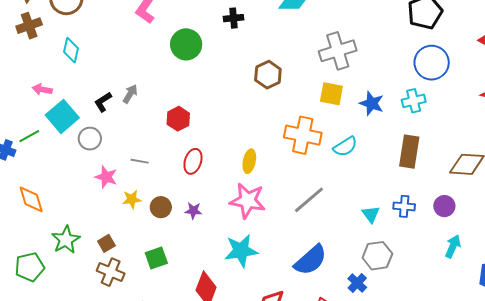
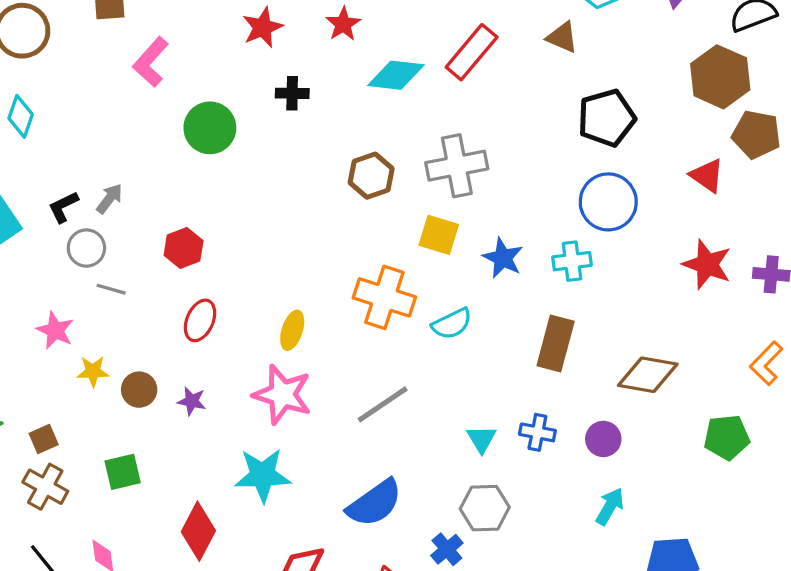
brown hexagon: (268, 75) -> (371, 176), moved
gray circle: (90, 139) -> (86, 248), moved
gray line: (140, 161) -> (111, 289), moved

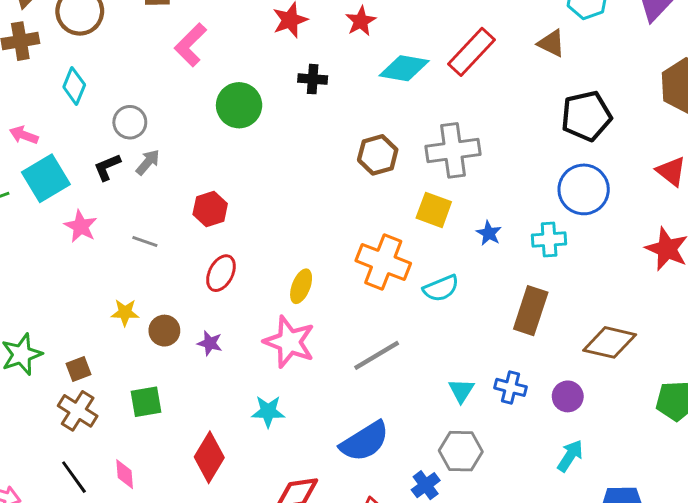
gray circle: (86, 248) -> (130, 122), moved
blue star: (503, 258) -> (489, 233), size x0.7
pink star: (55, 330) -> (81, 226), moved
cyan star: (263, 475) -> (268, 411), size x0.7

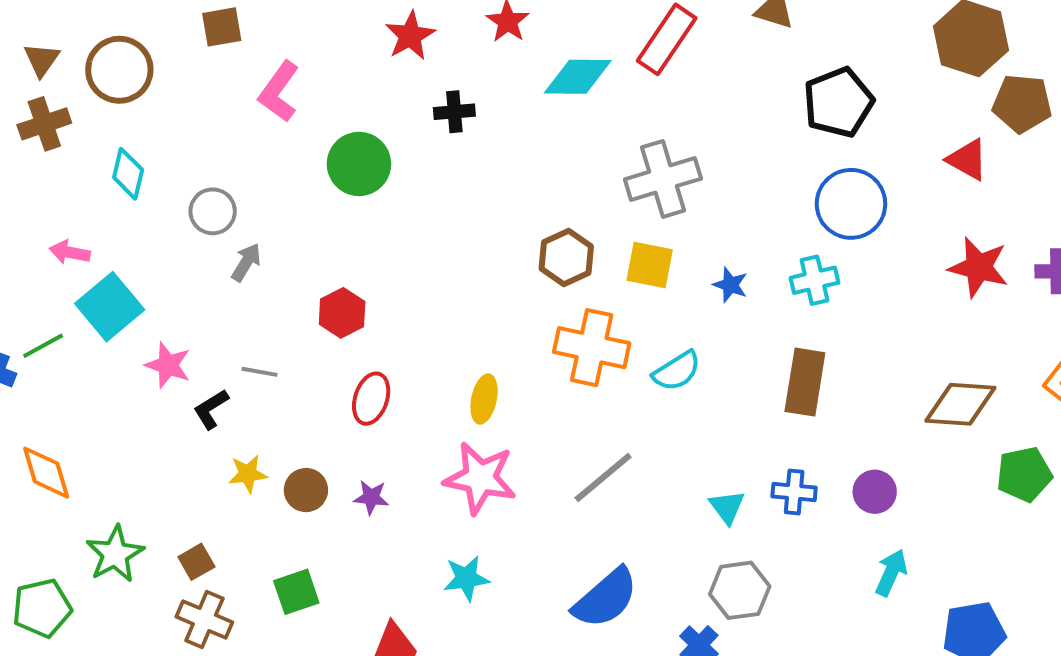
brown hexagon: (378, 155) -> (566, 257), moved
black L-shape: (107, 167) -> (211, 409), moved
brown diamond: (610, 342) -> (960, 404), moved

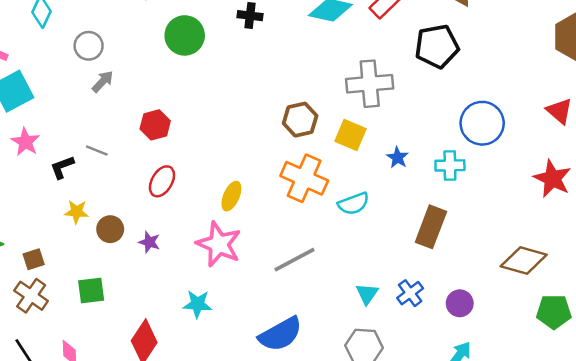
black pentagon: (838, 102) -> (437, 46), moved
pink star: (168, 365) -> (25, 142), moved
blue cross: (794, 492) -> (410, 293), turned 36

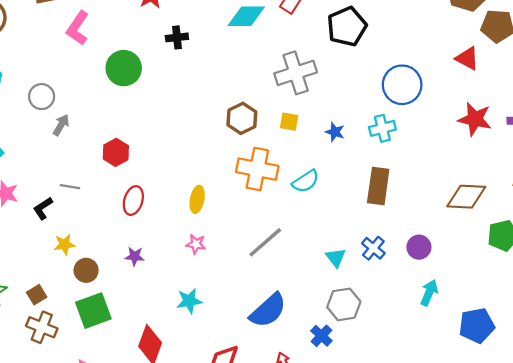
yellow square: (350, 135) -> (289, 122), size x0.7
brown circle: (110, 229) -> (86, 270), moved
pink star: (219, 244) -> (196, 244), size x0.5
green square: (91, 291) -> (93, 311), size x1.4

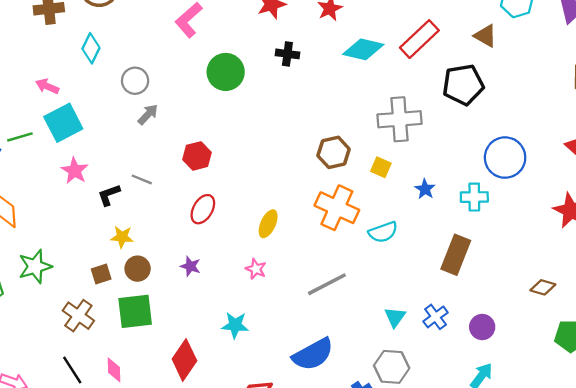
brown diamond: (466, 197) -> (543, 287), size x0.6
brown square: (37, 295) -> (101, 274), moved

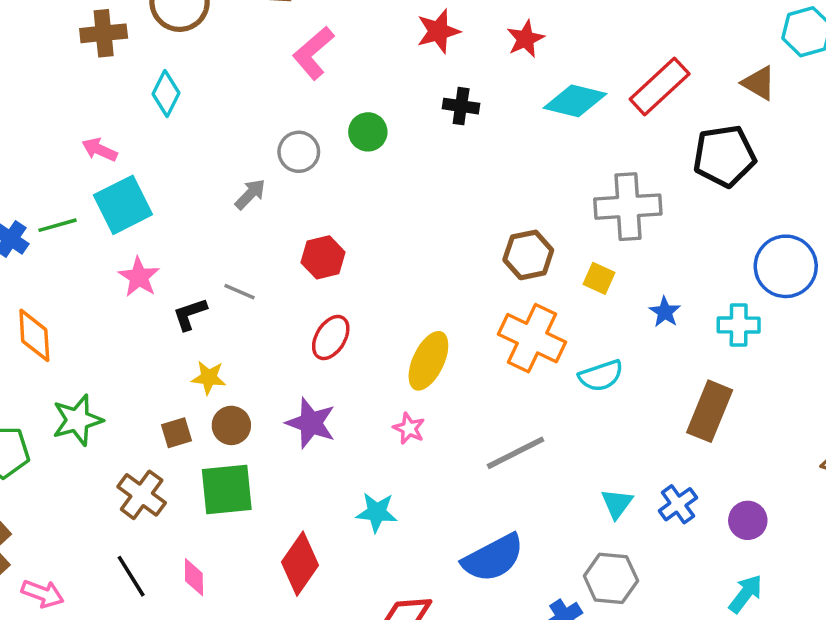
green circle: (226, 72) -> (368, 132), size x0.7
gray circle: (135, 81) -> (299, 152), moved
yellow ellipse: (268, 224) -> (428, 361), size x1.4
purple star: (190, 266) -> (311, 423), size x1.6

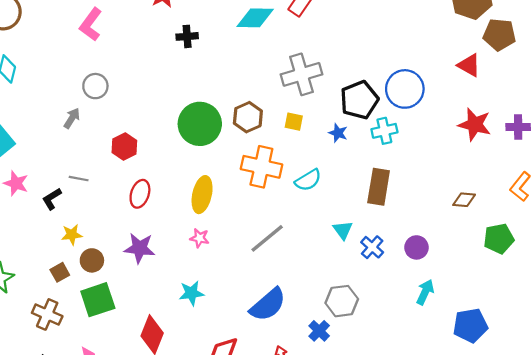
green circle: (368, 132) -> (200, 124), moved, size x1.8
black pentagon: (724, 156) -> (359, 100), moved
cyan triangle: (617, 504) -> (343, 230), moved

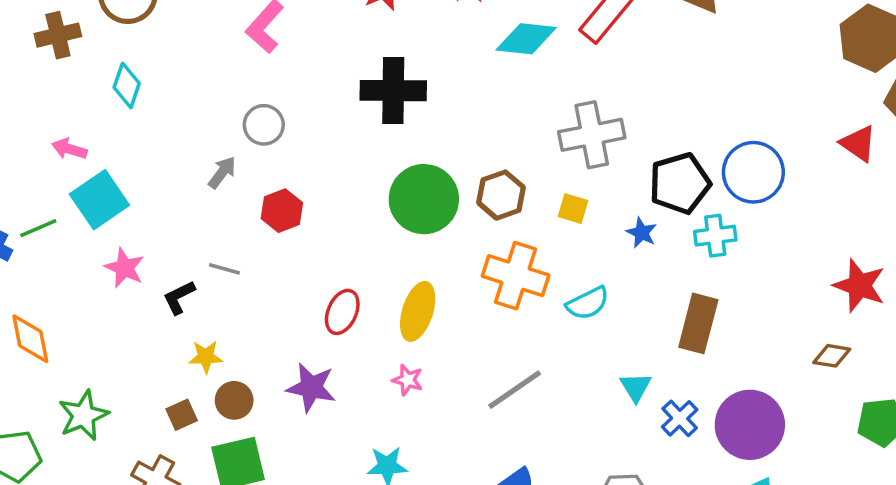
black cross: (187, 36) -> (393, 91), moved, size x1.8
red star: (475, 124) -> (859, 286), moved
red hexagon: (124, 147) -> (282, 211), moved
red ellipse: (140, 194) -> (342, 312), moved
purple circle: (416, 247) -> (750, 425), size x1.8

